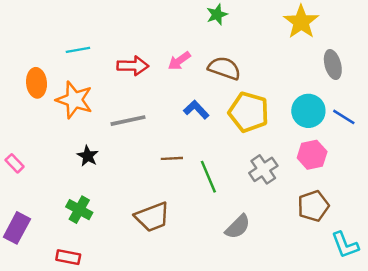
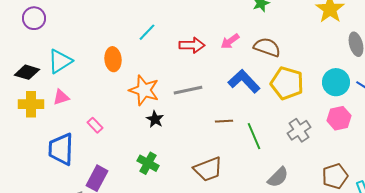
cyan line: (78, 50) -> (147, 32), turned -36
orange star: (74, 100) -> (144, 90), moved
blue L-shape: (196, 110) -> (244, 81), size x1.5
brown pentagon: (313, 206) -> (335, 176), moved

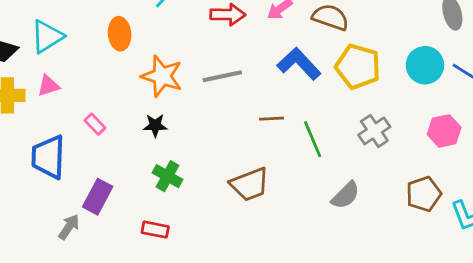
pink hexagon: (339, 118) -> (444, 131), moved
black star: (155, 119) -> (155, 125), moved, turned -30

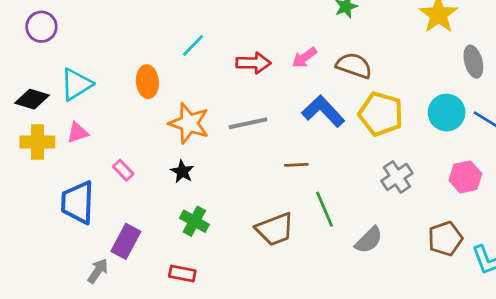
black star: (155, 125) -> (182, 172), turned 30
green line: (313, 139) -> (324, 209), moved

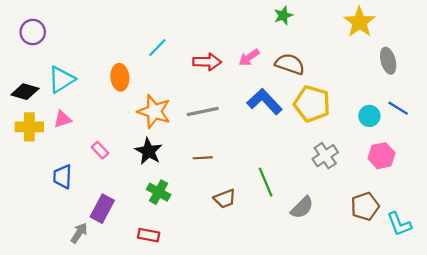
cyan circle: (447, 113) -> (369, 116), moved, size x0.7
brown line: (296, 165) -> (203, 158), moved
black star: (182, 172) -> (149, 151), size x1.4
blue trapezoid: (78, 202) -> (62, 177), size x0.7
brown trapezoid: (275, 229) -> (225, 199), size x0.7

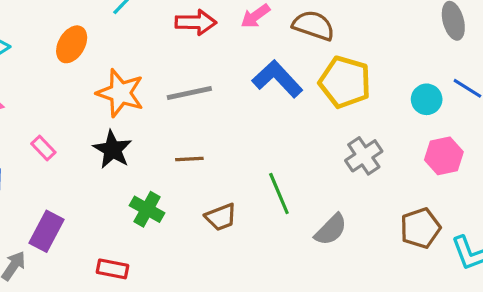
orange ellipse: (120, 77) -> (72, 44), turned 35
green cross: (159, 192) -> (147, 209), moved

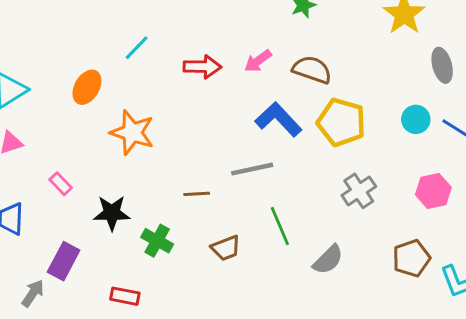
gray line: (189, 93) -> (252, 169), moved
cyan circle: (427, 99) -> (416, 119), moved
black star: (112, 150) -> (112, 213), moved, turned -30

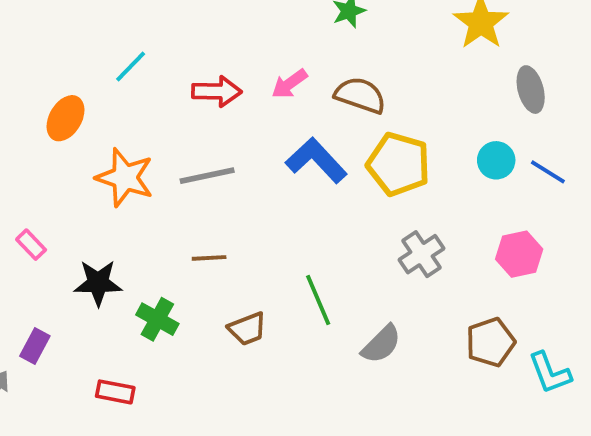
gray line: (252, 169) -> (207, 176), moved
purple rectangle: (64, 261) -> (35, 346), size x0.7

